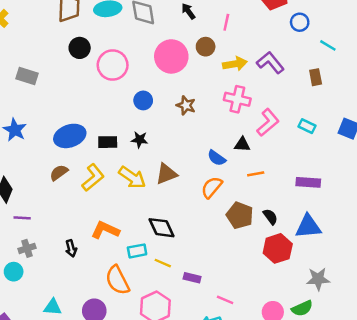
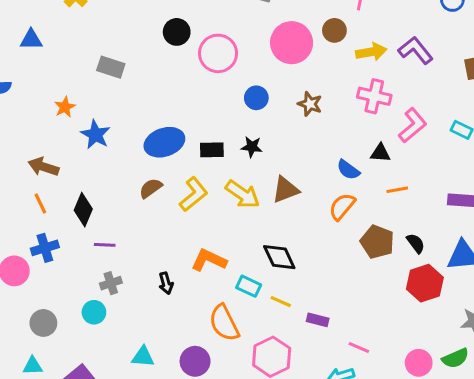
cyan rectangle: (137, 251) -> (249, 286), turned 36

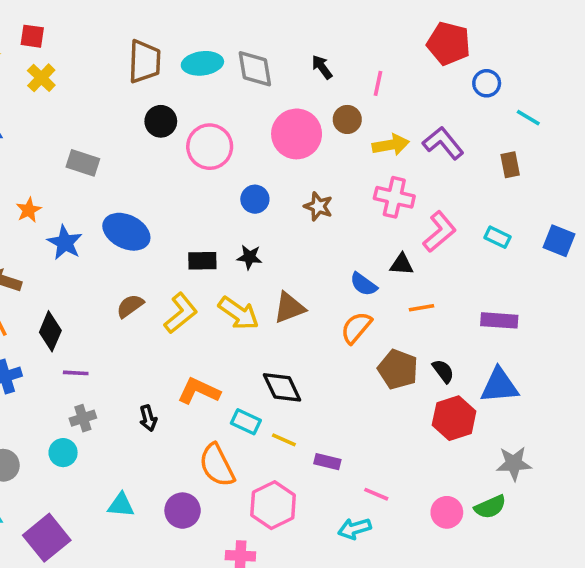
blue ellipse: (164, 142) -> (126, 232), moved, turned 45

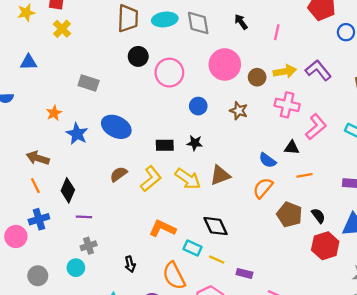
brown circle: (347, 119) -> (257, 77), moved
black arrow: (148, 418) -> (130, 264), moved

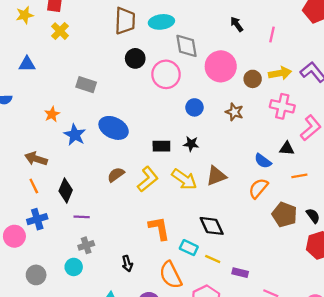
gray diamond: (198, 23) -> (187, 46), moved
orange L-shape: (162, 228) -> (159, 228), turned 55

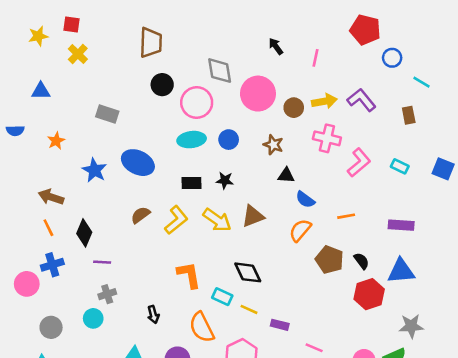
cyan ellipse: (161, 22) -> (192, 140), moved
orange star: (52, 114) -> (56, 141), moved
black triangle: (287, 148) -> (286, 175), moved

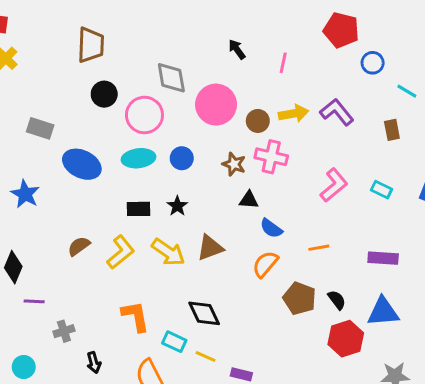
pink cross: (327, 138) -> (271, 157), moved
blue ellipse: (138, 163) -> (82, 164), moved
black star: (225, 180) -> (177, 206), turned 30
gray cross: (107, 294) -> (64, 331), moved

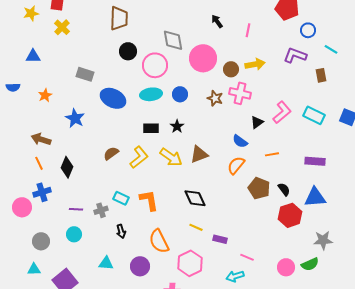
purple L-shape: (337, 112) -> (295, 55), moved, turned -30
cyan rectangle: (382, 190) -> (314, 115), size x1.5
black triangle: (249, 200) -> (257, 122), moved, turned -40
purple line: (34, 301) -> (76, 209), moved
cyan rectangle: (174, 342) -> (121, 198), moved

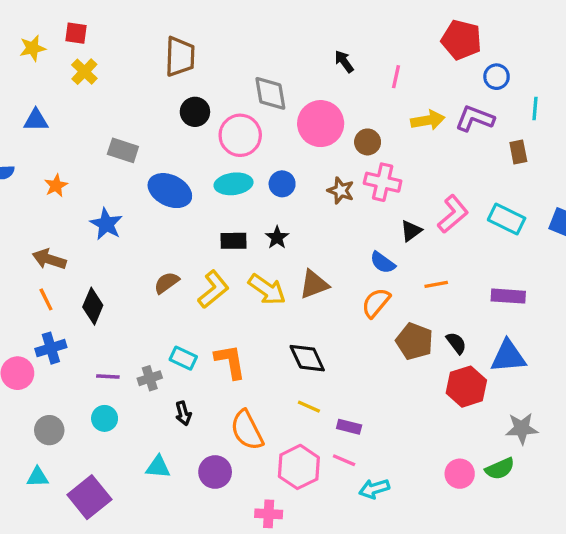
cyan line: (331, 49) -> (535, 108), turned 64
yellow arrow: (255, 64) -> (428, 120), moved
pink line: (247, 257) -> (344, 460), moved

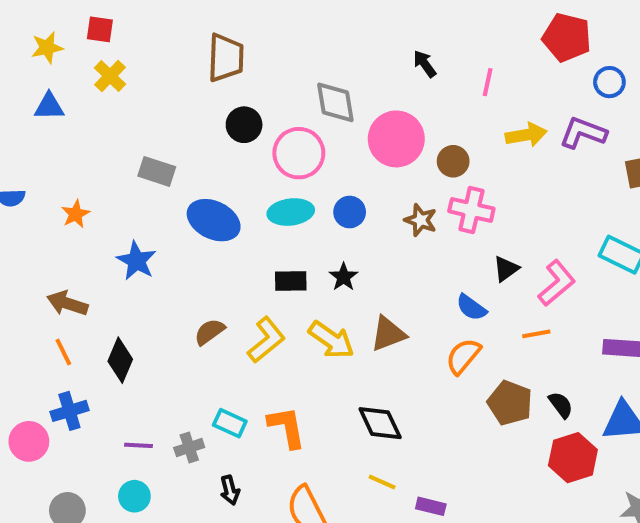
blue triangle: (36, 120) -> (49, 106), moved
pink L-shape: (453, 214) -> (557, 283), moved

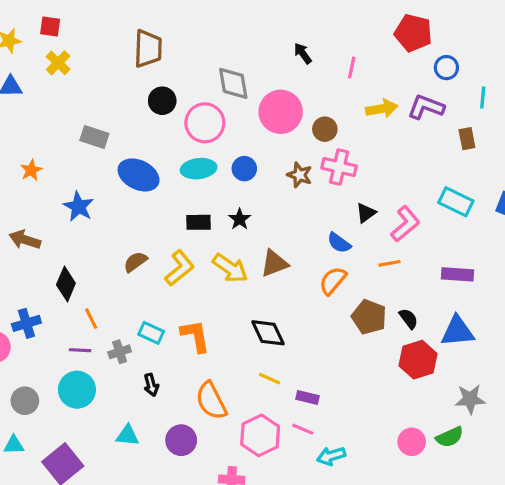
orange line: (63, 352) -> (91, 319), moved
cyan circle: (134, 496) -> (77, 390), size x1.5

